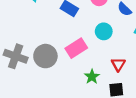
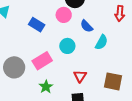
green star: (92, 77) -> (46, 87), moved

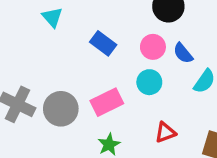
pink circle: (64, 15) -> (153, 47), moved
red triangle: (80, 76) -> (165, 132), turned 32

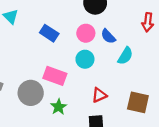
pink rectangle: (107, 102) -> (55, 76), turned 50
gray circle: (61, 109) -> (31, 93), moved

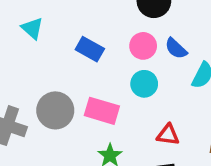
gray circle: (31, 93) -> (55, 110), moved
red triangle: (99, 95) -> (168, 135), turned 35

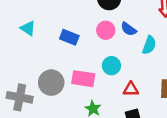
cyan circle: (144, 84) -> (111, 66), moved

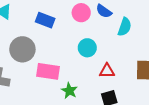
pink rectangle: (83, 79) -> (48, 71), moved
gray circle: (51, 83) -> (22, 49), moved

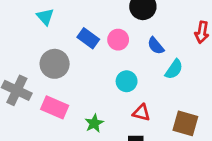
pink circle: (81, 13) -> (118, 40), moved
pink rectangle: (48, 71) -> (55, 107), moved

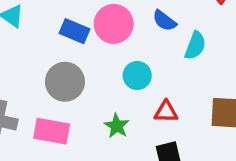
pink circle: (118, 40) -> (114, 24), size x1.4
gray circle: (55, 64) -> (65, 82), moved
green star: (94, 123) -> (117, 126), moved

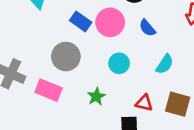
cyan semicircle: (195, 46) -> (165, 64), moved
red triangle: (166, 112) -> (144, 103), moved

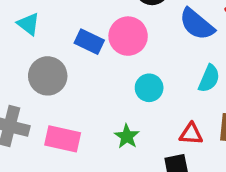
blue semicircle: (147, 28) -> (197, 24), moved, size x1.5
gray circle: (66, 57) -> (48, 76), moved

